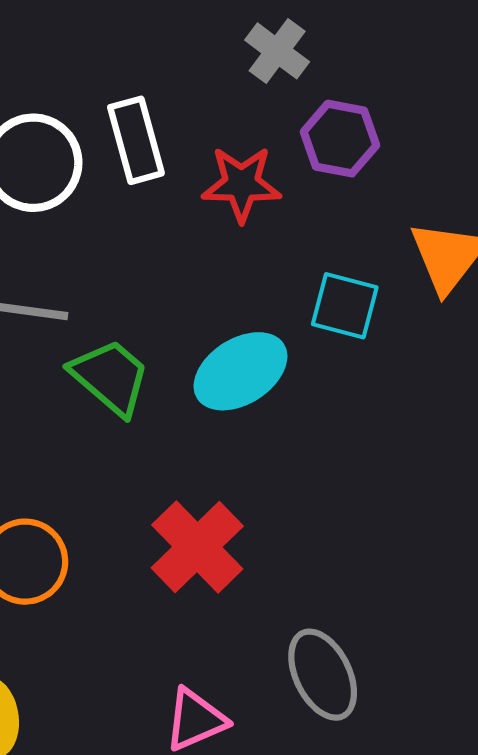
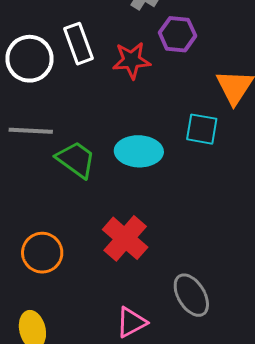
cyan square: (345, 306) -> (202, 129), moved
cyan ellipse: (240, 371) -> (139, 151), turned 39

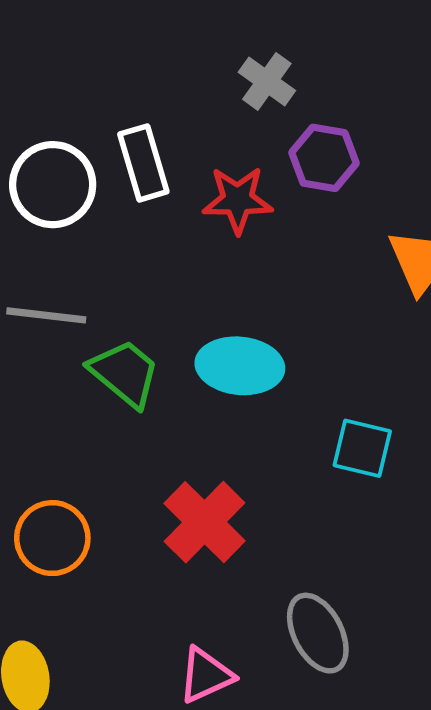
cyan square: (202, 129) -> (362, 448), moved

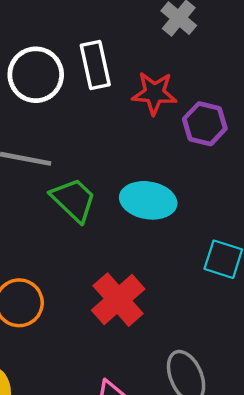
purple hexagon: (324, 158) -> (205, 124), moved

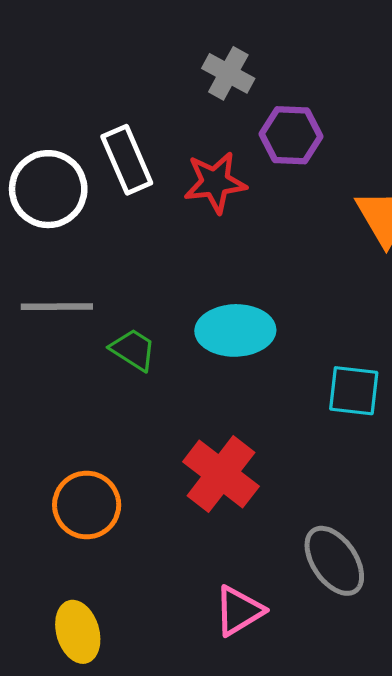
purple hexagon: (205, 124) -> (291, 135), moved
green trapezoid: (73, 200) -> (133, 350), size x0.7

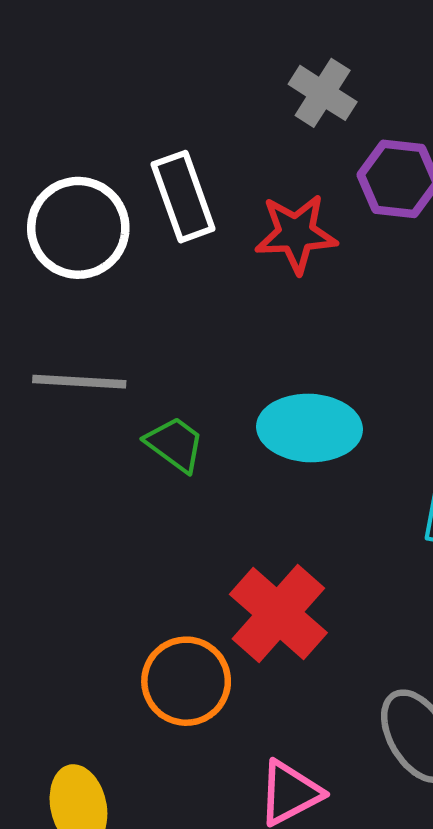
orange circle: (87, 505) -> (186, 681), moved

